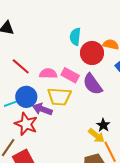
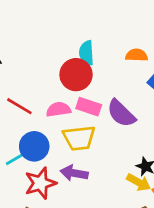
red circle: (92, 53) -> (76, 75), moved
purple arrow: (42, 109) -> (74, 173), moved
red star: (26, 124) -> (40, 183), turned -30

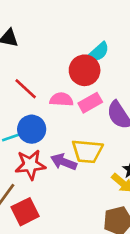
cyan semicircle: (86, 53) -> (98, 52), turned -140
pink rectangle: (89, 107) -> (90, 103), turned -60
yellow trapezoid: (79, 138) -> (87, 151), moved

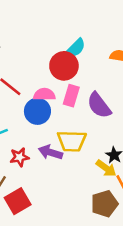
pink rectangle: (90, 103) -> (71, 96), turned -40
blue circle: (32, 129) -> (37, 111), moved
red star: (30, 165) -> (20, 157), size x0.7

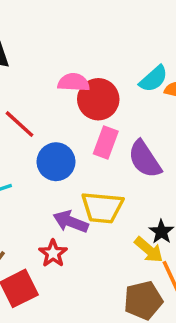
cyan semicircle: (76, 48) -> (154, 79), moved
pink semicircle: (44, 94) -> (74, 82), moved
red star: (20, 157) -> (53, 253), moved, turned -30

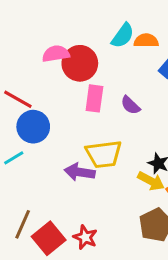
purple semicircle: (145, 159) -> (130, 105), size x0.6
blue circle: (56, 162) -> (33, 127), moved
red star: (53, 253) -> (85, 237), moved

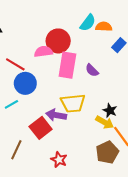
pink semicircle: (56, 54) -> (43, 52), moved
pink rectangle: (94, 98) -> (67, 65), size x1.4
red square: (49, 238) -> (41, 128), moved

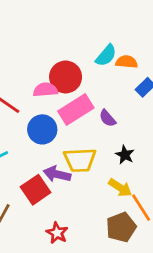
pink rectangle: (67, 65) -> (76, 110), turned 45
blue circle: (25, 83) -> (42, 129), moved
black star: (110, 110) -> (125, 155), moved

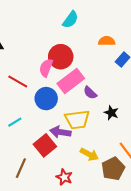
cyan semicircle: (106, 56) -> (70, 20), moved
pink semicircle: (45, 90) -> (46, 68), turned -60
purple semicircle: (108, 118) -> (90, 93), moved
yellow arrow: (120, 188) -> (89, 154), moved

